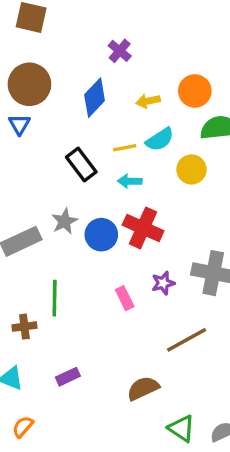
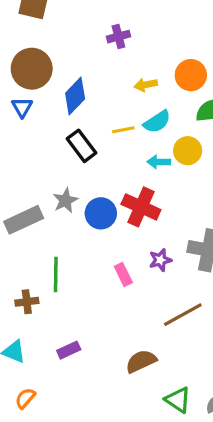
purple cross: (120, 51) -> (118, 37), turned 35
blue diamond: (95, 98) -> (75, 96), moved
cyan arrow: (130, 181) -> (159, 162), moved

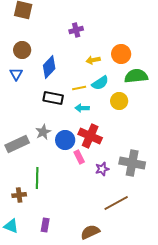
brown circle: (32, 69) -> (22, 50), size x0.7
black rectangle: (82, 146) -> (53, 98), turned -42
cyan arrow: (159, 162) -> (82, 108), moved
pink rectangle: (123, 274) -> (79, 157), moved
purple rectangle: (69, 350) -> (45, 225), turned -56

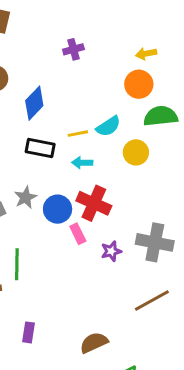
yellow arrow: (93, 60) -> (146, 54), moved
brown line: (116, 203) -> (152, 301), moved

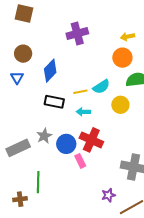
purple cross: (73, 49) -> (77, 34), size x1.5
purple star: (111, 251) -> (108, 195), moved

